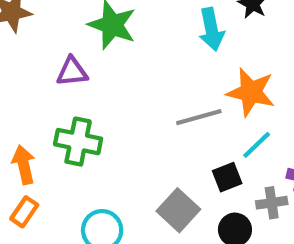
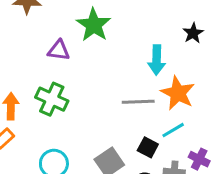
cyan arrow: (211, 29) -> (157, 60), moved
black square: (227, 177) -> (148, 147), turned 36

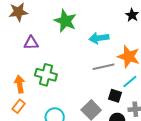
purple triangle: (59, 50) -> (31, 43), moved
cyan arrow: (157, 60) -> (99, 38), moved, turned 90

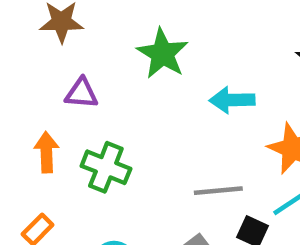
gray line: (103, 67) -> (218, 191), moved
orange arrow: (20, 84) -> (46, 152), moved

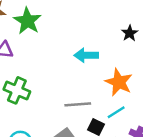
green star: (163, 54) -> (28, 21), moved

